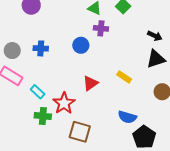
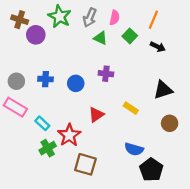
purple cross: (101, 28) -> (106, 74), moved
black arrow: (155, 36) -> (158, 47), moved
blue circle: (81, 45) -> (76, 83), moved
green cross: (43, 116) -> (48, 148), turned -35

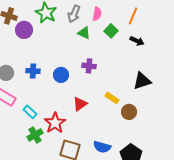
brown circle: (170, 123) -> (129, 112), moved
blue semicircle: (134, 149) -> (102, 147), moved

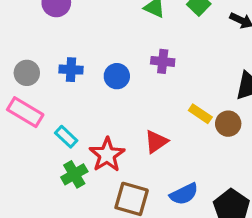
red triangle: (80, 104) -> (156, 142), moved
brown circle: (129, 112) -> (228, 124), moved
blue semicircle: (102, 147) -> (184, 194), turned -42

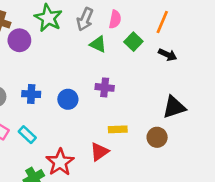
yellow rectangle: (200, 114) -> (118, 129), moved, turned -36
cyan rectangle: (66, 137) -> (27, 135), moved

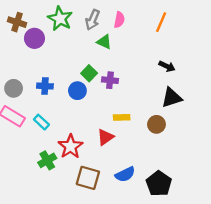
green square: (133, 42) -> (89, 73), moved
black arrow: (168, 55) -> (167, 66), moved

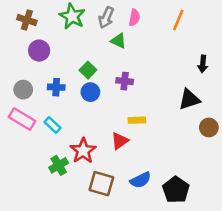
purple circle: (34, 38) -> (39, 51), moved
black arrow: (167, 66) -> (203, 64), moved, turned 70
green square: (89, 73) -> (88, 70), moved
brown circle: (156, 124) -> (209, 127), moved

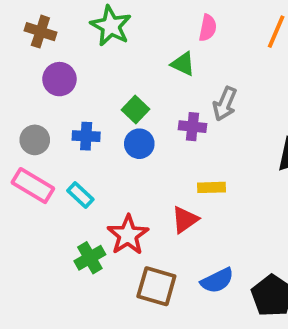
gray arrow: (106, 18) -> (225, 104), moved

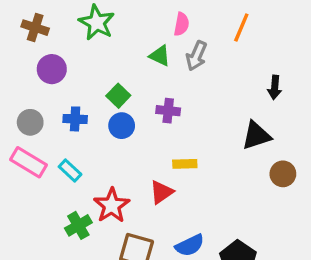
gray arrow: (225, 104) -> (196, 56), moved

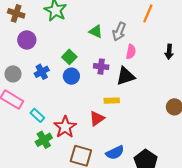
pink semicircle: (181, 24) -> (131, 52), moved
blue cross: (75, 119) -> (42, 72), turned -32
black triangle: (256, 136) -> (126, 76), moved
cyan rectangle: (70, 171) -> (37, 115), moved

